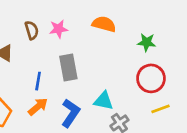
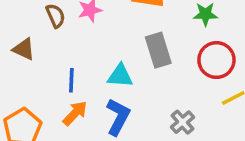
gray rectangle: (68, 68) -> (158, 50), moved
cyan triangle: (104, 101) -> (120, 76), moved

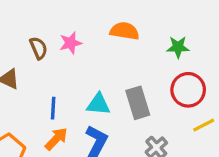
gray rectangle: (158, 50) -> (138, 103), moved

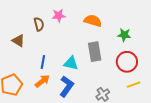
pink star: (71, 43) -> (59, 16), moved
gray rectangle: (138, 103) -> (95, 52), moved

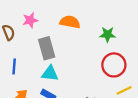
gray rectangle: (95, 52) -> (47, 48), moved
blue line: (43, 62) -> (14, 66), moved

